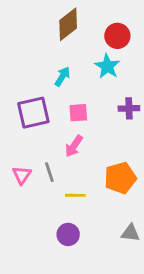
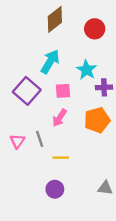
cyan star: (107, 66) -> (86, 70), moved
cyan arrow: (62, 76) -> (50, 62), size x1.5
purple square: (33, 113) -> (27, 91), turned -36
orange pentagon: (120, 178) -> (97, 120), moved

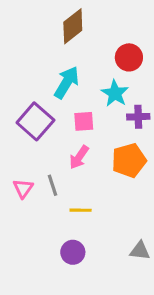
red circle: (95, 29) -> (129, 57), moved

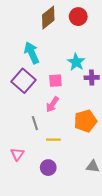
red circle: (129, 57) -> (78, 17), moved
cyan arrow: (67, 82) -> (32, 53), moved, turned -55
orange pentagon: (129, 160) -> (85, 121), moved
pink triangle: (23, 188) -> (17, 154), moved

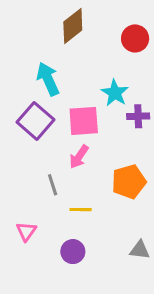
red circle: (78, 17) -> (135, 38), moved
pink square: (55, 81) -> (84, 121), size x1.5

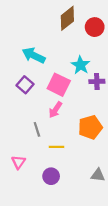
brown diamond: (73, 26) -> (67, 18), moved
cyan arrow: (48, 79) -> (34, 55), turned -40
purple square: (36, 121) -> (25, 85), size x0.7
pink square: (84, 121) -> (59, 85), turned 30

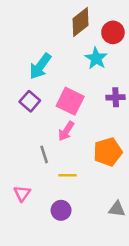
cyan arrow: (34, 55) -> (40, 66), turned -80
cyan star: (80, 65) -> (96, 58), moved

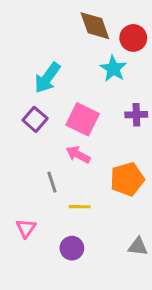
brown diamond: (81, 22) -> (95, 26), turned -72
pink arrow: (66, 131) -> (78, 155), turned 84

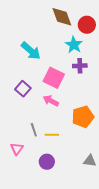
cyan arrow: (47, 78) -> (31, 51), turned -85
purple cross: (136, 115) -> (80, 66), moved
purple square: (35, 119) -> (23, 89), moved
gray line: (52, 182) -> (34, 130), moved

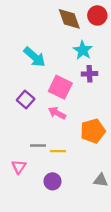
red circle: (87, 25) -> (97, 15), moved
gray line: (34, 130) -> (38, 145), turned -72

